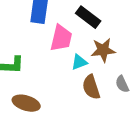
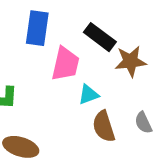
brown star: (103, 50) -> (131, 61), moved

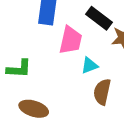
brown semicircle: (104, 126) -> (102, 92), turned 30

